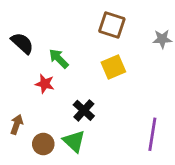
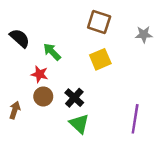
green triangle: (74, 141) -> (79, 124), moved
brown circle: (43, 144) -> (43, 96), moved

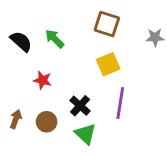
green arrow: (52, 52) -> (55, 39), moved
brown circle: (43, 96) -> (47, 122), moved
purple line: (135, 119) -> (120, 103), moved

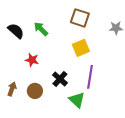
green triangle: (85, 134) -> (77, 100), moved

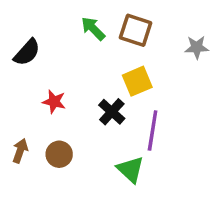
green arrow: (41, 29) -> (93, 29), moved
black semicircle: (16, 31) -> (27, 52), turned 90
black cross: (60, 79) -> (112, 112), moved

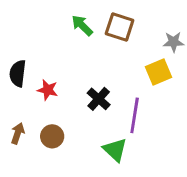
black semicircle: (27, 52) -> (18, 73), moved, turned 145
yellow square: (137, 81) -> (159, 72), moved

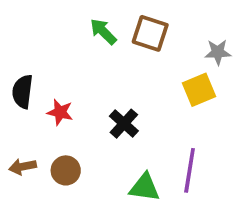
purple line: (135, 115) -> (190, 170), moved
brown arrow: (18, 133) -> (23, 167), turned -120
green triangle: (115, 150) -> (145, 187), turned -35

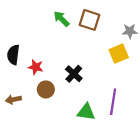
brown circle: (66, 170) -> (46, 89), moved

